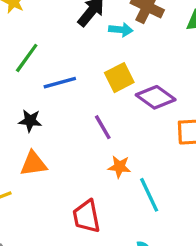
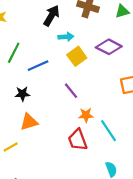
cyan arrow: (121, 30) -> (66, 37), moved
purple diamond: (156, 97) -> (109, 47), moved
red trapezoid: (86, 216) -> (78, 140), moved

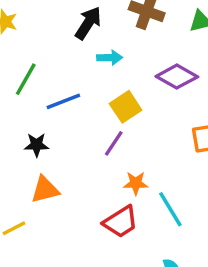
yellow square: (77, 56) -> (126, 107), moved
purple line: (71, 91) -> (114, 143), turned 70
red trapezoid: (78, 140) -> (121, 222), turned -105

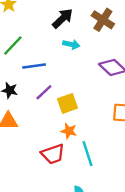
yellow square: (126, 107) -> (67, 103), moved
purple line: (114, 143) -> (44, 92), moved

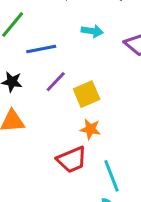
cyan arrow: (71, 44) -> (92, 31), moved
cyan line: (87, 154) -> (111, 176), moved

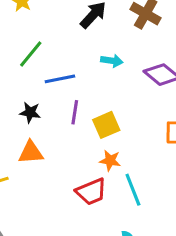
purple line: (56, 82) -> (75, 112), turned -35
cyan line: (111, 176) -> (133, 190), moved

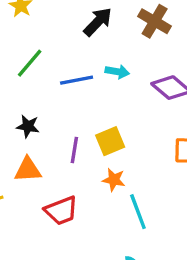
blue line: (60, 79) -> (77, 80), moved
purple line: (75, 112) -> (74, 150), moved
red trapezoid: (91, 192) -> (61, 211), moved

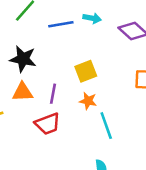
black star: (28, 126) -> (23, 59), size x1.5
purple line: (74, 150) -> (53, 94), moved

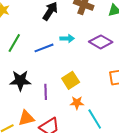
orange triangle: (22, 92) -> (26, 118), moved
purple line: (53, 94) -> (46, 92), moved

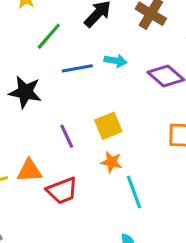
green line: (14, 43) -> (49, 36), moved
black star: (20, 81) -> (25, 92), moved
purple line: (46, 92) -> (67, 136), turned -35

